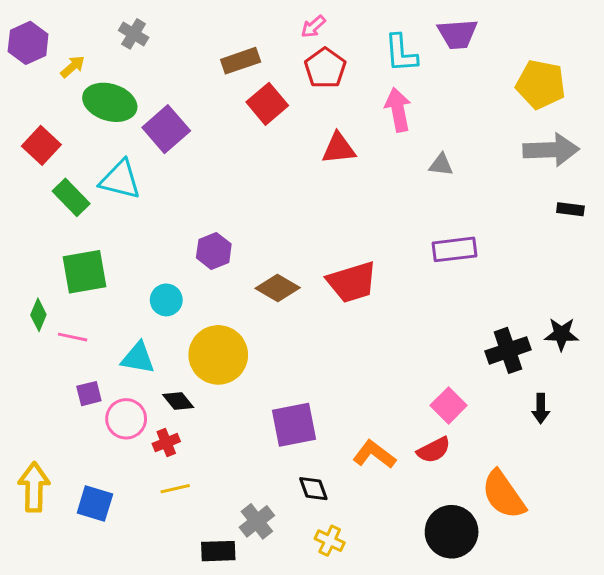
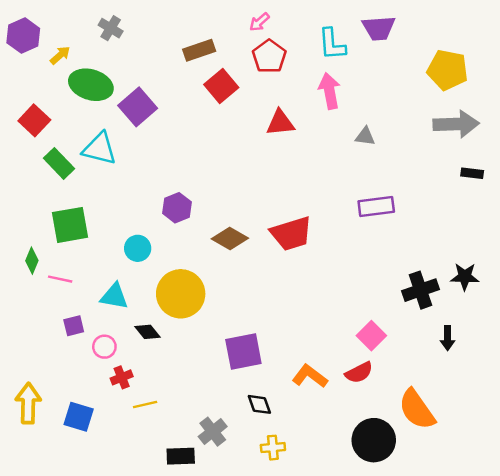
pink circle: (126, 419) -> (104, 347), size x0.7
red cross: (166, 443) -> (122, 377), moved
yellow cross: (330, 541) -> (273, 448), turned -30

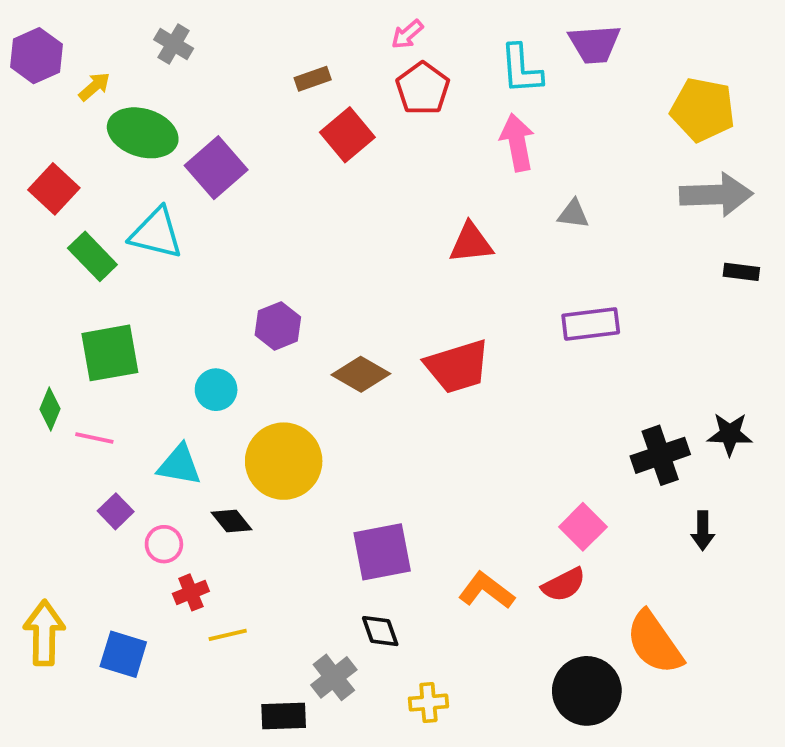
brown rectangle: (199, 50) -> (313, 79), size x0.7
red triangle: (280, 123) -> (471, 243), moved
purple square: (74, 326) -> (116, 511), turned -30
black diamond: (259, 404) -> (380, 631), moved

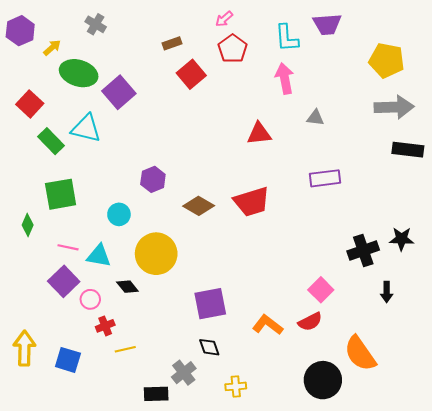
black rectangle: (741, 272) -> (408, 150), size x1.6
pink line: (94, 438) -> (68, 247), moved
purple square: (116, 511) -> (64, 281), size x1.6

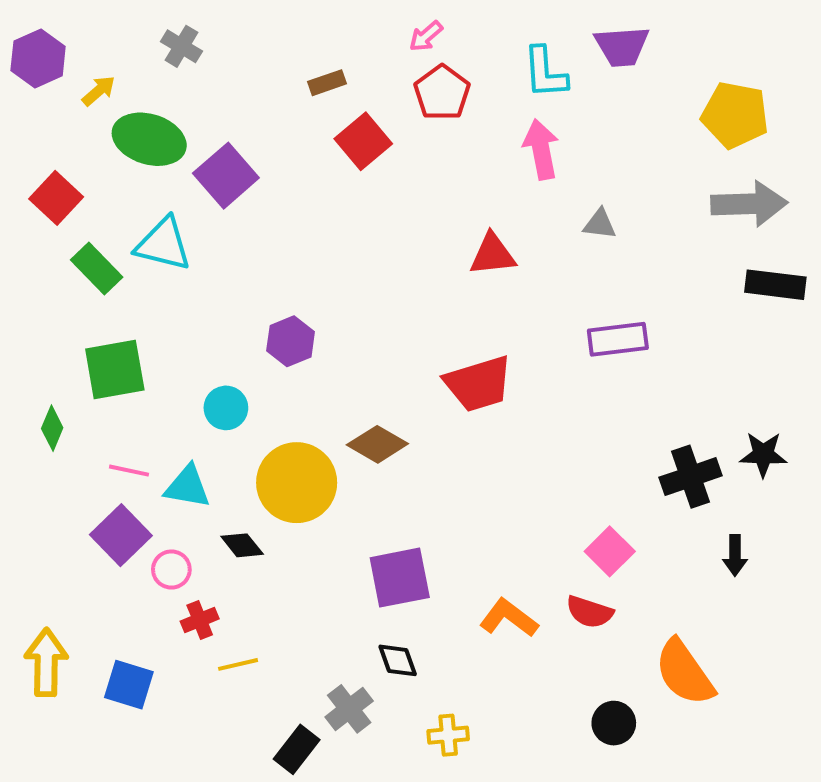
brown diamond: (199, 206) -> (377, 444), moved
red semicircle: (310, 322) -> (590, 612), turned 45
black circle: (323, 380) -> (614, 723), size x0.6
black rectangle: (156, 394) -> (297, 749), turned -50

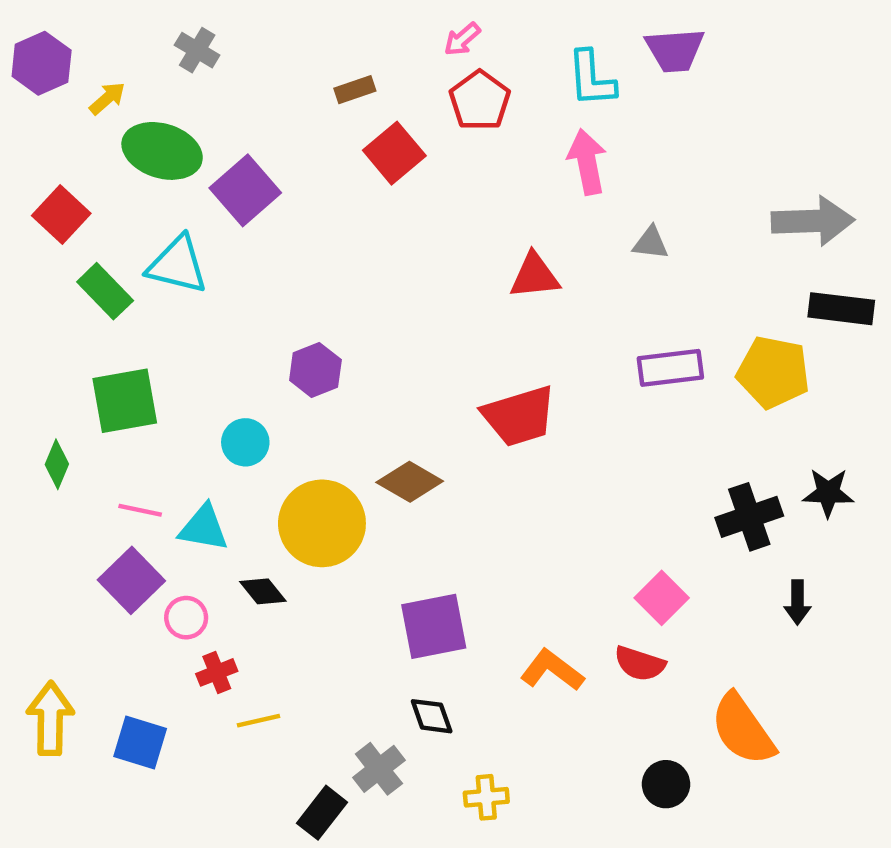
yellow pentagon: (735, 115) -> (773, 372), moved

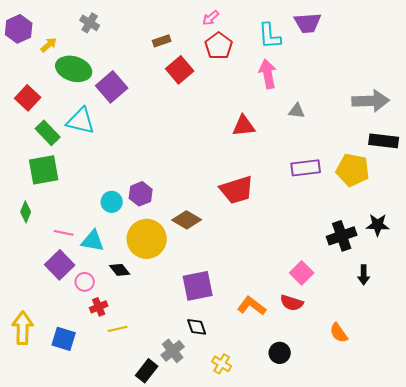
purple hexagon: (315, 370) -> (141, 194), moved
green square: (125, 401) -> (44, 170), moved
orange semicircle: (743, 729) -> (339, 333), size x0.6
black circle: (666, 784) -> (280, 353), moved
yellow cross: (486, 797) -> (222, 364), turned 36

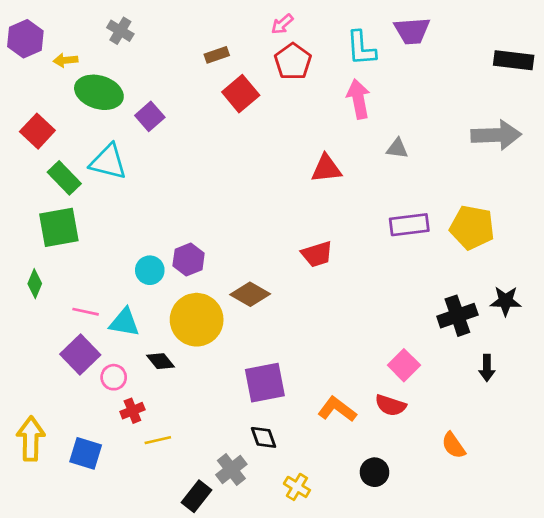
yellow arrow: (49, 45) -> (66, 60), turned -144
purple square: (112, 87) -> (150, 116), size x0.7
black rectangle: (384, 141) -> (514, 60), moved
red trapezoid: (237, 190) -> (317, 254), size x0.7

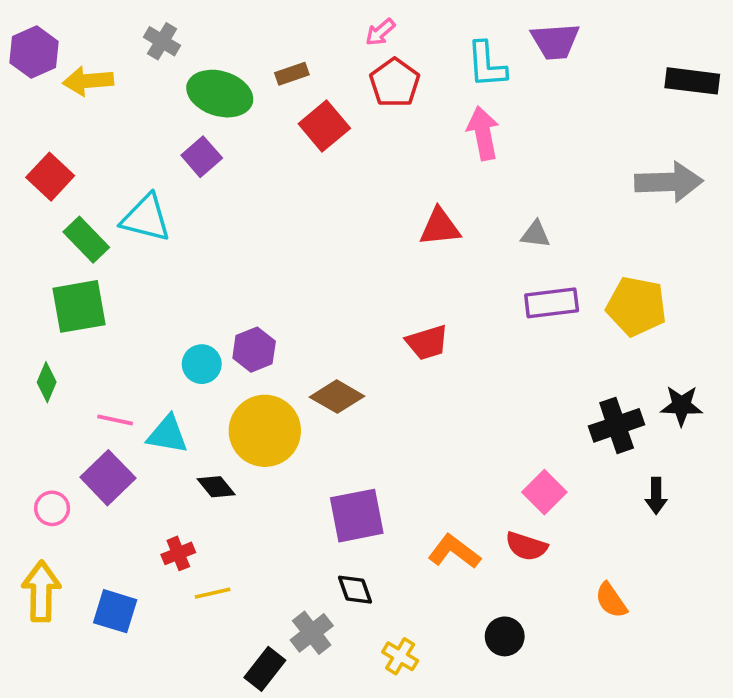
yellow arrow: (66, 60) -> (88, 81), size x1.5
green ellipse: (99, 92) -> (220, 94), moved
gray triangle: (397, 148) -> (535, 234), moved
pink circle: (114, 377) -> (52, 508), moved

